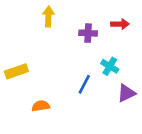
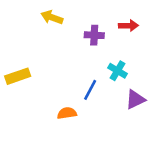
yellow arrow: (48, 16) -> (52, 17), turned -72
orange semicircle: (41, 106) -> (67, 113), moved

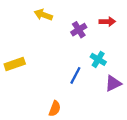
purple cross: (94, 35) -> (79, 30), turned -35
orange semicircle: (67, 113) -> (55, 109), moved, turned 119

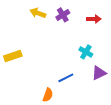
purple cross: (79, 30) -> (63, 15), moved
blue line: (75, 75) -> (66, 78), moved, turned 35

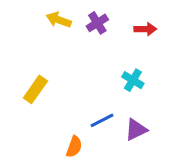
yellow rectangle: (13, 56) -> (35, 89), moved, turned -36
purple triangle: (99, 73) -> (136, 130), moved

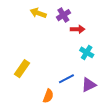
red arrow: (145, 29) -> (78, 29), moved
yellow rectangle: (35, 89) -> (22, 69), moved

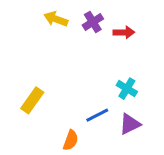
red arrow: (78, 29) -> (124, 32), moved
cyan cross: (87, 52) -> (127, 89), moved

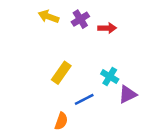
yellow rectangle: (32, 100) -> (61, 73), moved
purple triangle: (130, 124) -> (128, 94), moved

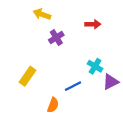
purple cross: (80, 19) -> (56, 37), moved
yellow rectangle: (61, 73) -> (28, 76), moved

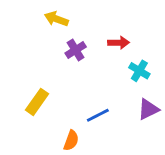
red arrow: (93, 24) -> (119, 43), moved
cyan cross: (95, 66) -> (139, 71), moved

